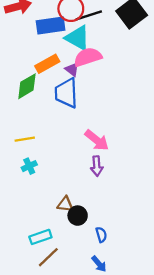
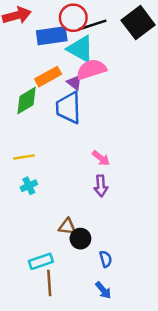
pink arrow: (97, 140) -> (101, 158), size x0.7
brown line: (48, 257) -> (49, 283), turned -50

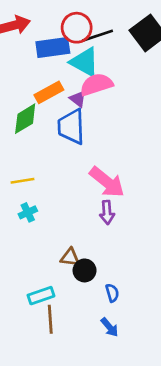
pink arrow: (101, 158) -> (107, 182), size x1.8

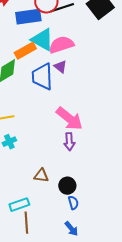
cyan triangle: (85, 62) -> (42, 40), moved
purple triangle: (78, 99) -> (60, 67), moved
black circle: (85, 270) -> (67, 186), moved

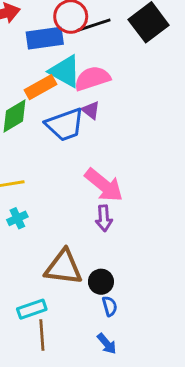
blue trapezoid: (42, 77) -> (65, 125), turned -108
brown triangle: (41, 176) -> (64, 267), size x1.8

